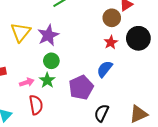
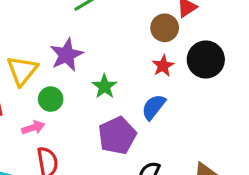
yellow triangle: (21, 32) -> (22, 71), moved
green circle: (51, 61) -> (51, 99), moved
green star: (47, 80) -> (104, 86), moved

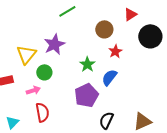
brown circle: (165, 28) -> (104, 29), moved
black circle: (206, 59) -> (150, 36), moved
green star: (104, 86) -> (87, 64), moved

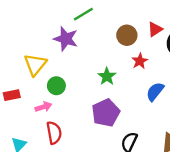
red triangle: (130, 14) -> (155, 29), moved
purple star: (54, 44) -> (66, 39), moved, turned -30
blue semicircle: (109, 77) -> (155, 92), moved

